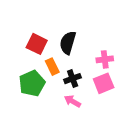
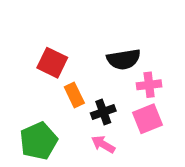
black semicircle: (68, 43) -> (124, 59), moved, turned -115
green pentagon: (32, 83) -> (39, 141), moved

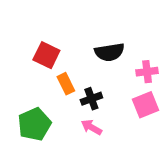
pink cross: (149, 85) -> (147, 72), moved
pink square: (147, 119) -> (146, 105), moved

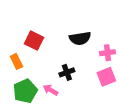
orange rectangle: (66, 84) -> (16, 61), moved
pink arrow: (91, 127) -> (50, 90), moved

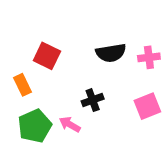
pink cross: (107, 53) -> (149, 57), moved

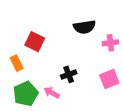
black semicircle: (111, 53) -> (84, 27), moved

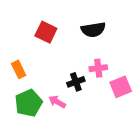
red square: (35, 42) -> (46, 32), moved
pink cross: (110, 43) -> (98, 68), moved

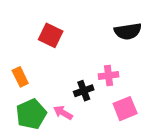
black semicircle: (93, 30) -> (128, 31), moved
pink square: (121, 87) -> (125, 109), moved

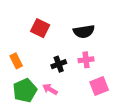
black semicircle: (128, 31) -> (84, 31), moved
black cross: (84, 91) -> (59, 64), moved

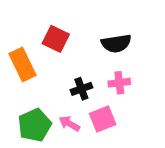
orange rectangle: (16, 61) -> (22, 65), moved, size x1.5
pink square: (99, 86) -> (103, 119), moved

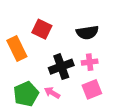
black cross: (81, 89) -> (61, 67), size x1.5
pink square: (103, 119) -> (92, 89), moved

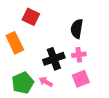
red square: (42, 29) -> (31, 17), moved
black semicircle: (87, 33) -> (77, 29), turned 108

